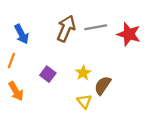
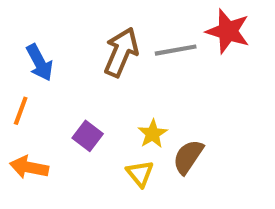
red star: (129, 34) -> (228, 31), moved
orange arrow: (16, 91) -> (29, 167), turned 132
yellow triangle: (84, 101) -> (140, 174), moved

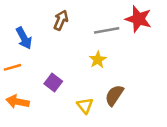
brown arrow: (121, 52) -> (61, 20), moved, size x0.7
orange line: (21, 111) -> (12, 67), turned 54
yellow star: (153, 134) -> (98, 60), moved

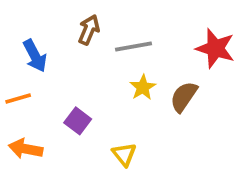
red star: (138, 19) -> (215, 48), moved
gray line: (107, 30) -> (133, 46), moved
brown semicircle: (114, 95) -> (184, 97), moved

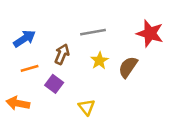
brown arrow: (89, 30) -> (62, 54), moved
blue arrow: (35, 56) -> (24, 39), turned -95
orange line: (18, 99) -> (30, 68), moved

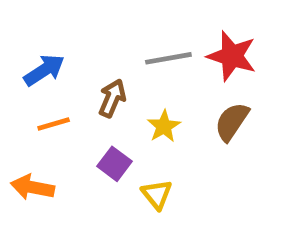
red star: (150, 33) -> (232, 56), moved
yellow star: (99, 61) -> (164, 126), moved
purple square: (54, 84) -> (115, 164), moved

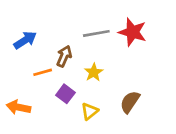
brown semicircle: (232, 122) -> (130, 102), moved
orange line: (54, 124) -> (43, 72), moved
yellow triangle: (157, 194) -> (90, 111), turned 30

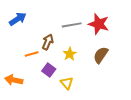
blue arrow: (25, 40) -> (18, 19), moved
brown semicircle: (130, 102) -> (101, 55), moved
yellow triangle: (90, 111) -> (67, 83), turned -32

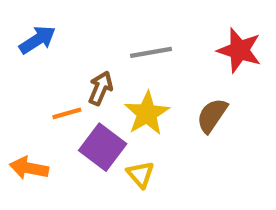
red star: (99, 24) -> (239, 50), moved
yellow star: (70, 54) -> (147, 113), size x1.5
purple square: (49, 70) -> (103, 147), size x1.5

